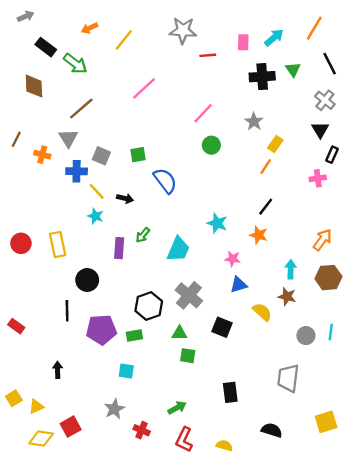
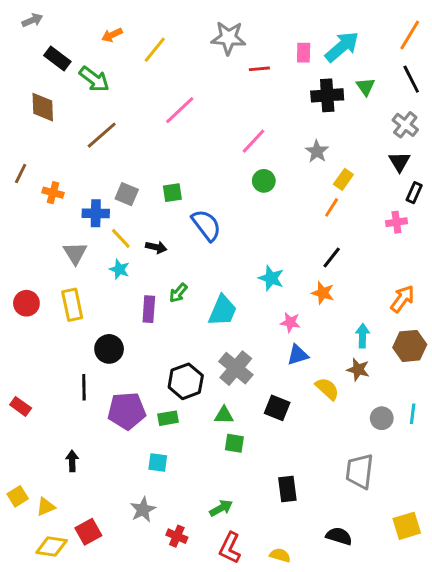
orange line: (314, 28) -> (410, 35), moved
cyan arrow: (274, 38) -> (342, 47), size x1.4
gray triangle: (68, 138) -> (75, 253), moved

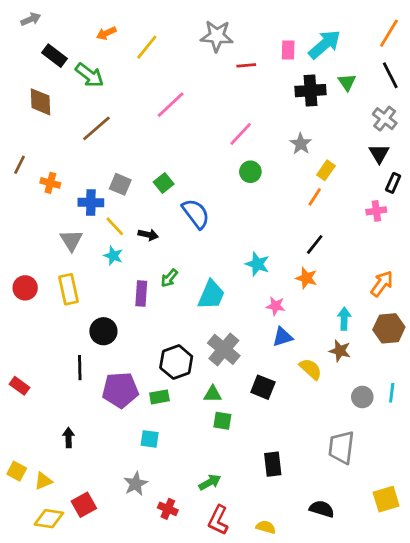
green square: (172, 193) -> (164, 183), turned -30
yellow square: (18, 496) -> (17, 471), turned -30

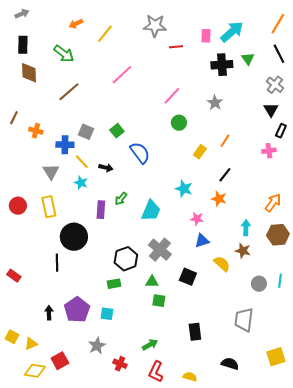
black rectangle: (54, 56) -> (23, 45), moved, turned 54
yellow rectangle: (326, 170) -> (200, 152), moved
black circle: (103, 331) -> (74, 237), size x1.4
purple pentagon: (120, 390) -> (77, 310), moved, turned -30

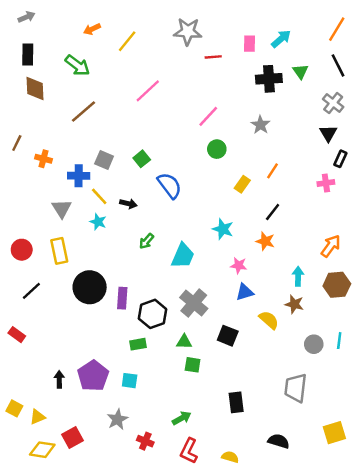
cyan arrow: (232, 32) -> (281, 39), size x0.7
purple rectangle: (101, 210) -> (122, 298), moved
black line: (57, 263) -> (31, 291), moved, turned 48

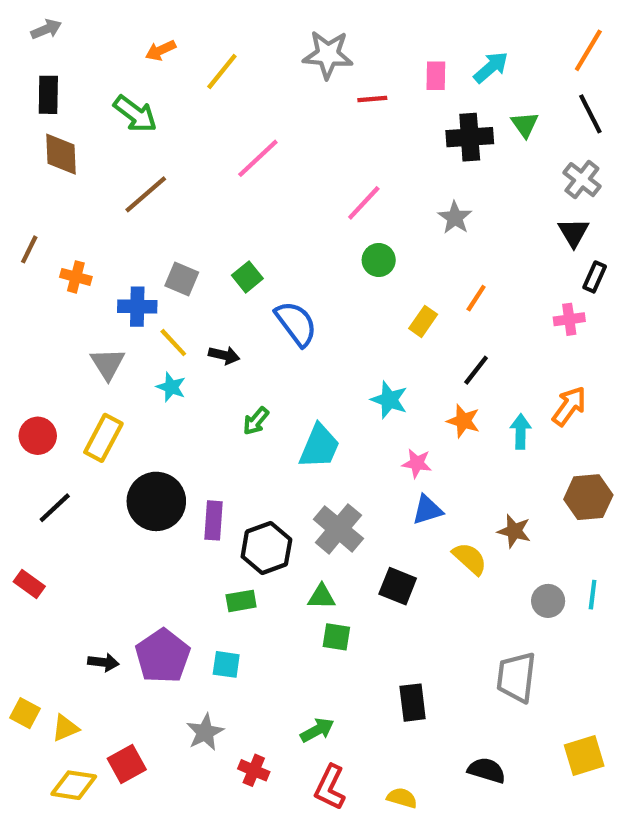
orange arrow: (331, 246) -> (569, 406), moved
yellow rectangle: (59, 251) -> (103, 438), turned 40
cyan arrow: (298, 276) -> (521, 432), moved
black arrow: (59, 379) -> (103, 662), turned 98

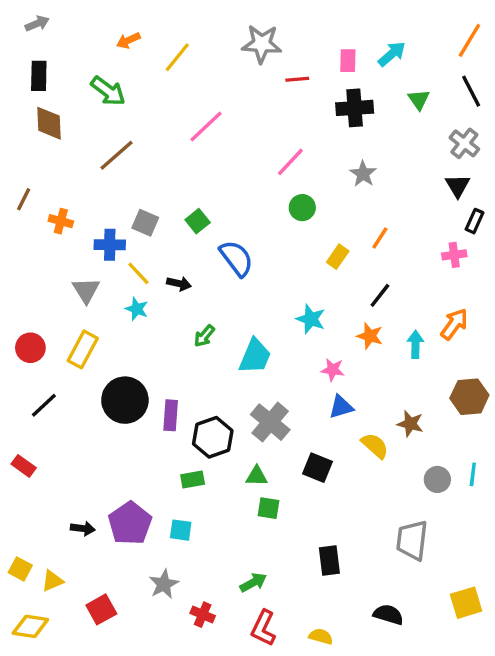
black cross: (470, 137) -> (355, 108), moved
yellow diamond: (74, 785) -> (30, 626), moved

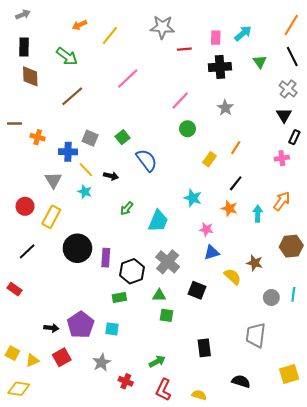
brown line: (24, 199) -> (15, 124), turned 64
red circle: (30, 348) -> (25, 206), moved
red square: (101, 609) -> (62, 357), moved

